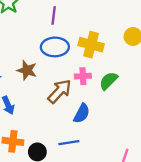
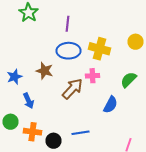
green semicircle: (109, 81) -> (128, 80), moved
blue semicircle: (82, 113) -> (110, 105), moved

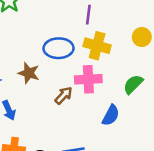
purple line: (68, 24) -> (88, 15), moved
pink cross: (92, 76) -> (88, 79), size x1.5
brown arrow: (72, 89) -> (64, 95), size x0.7

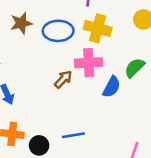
brown star: (29, 73) -> (21, 23), moved, turned -30
blue semicircle: (111, 115) -> (112, 87), moved

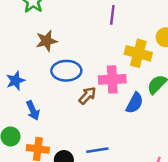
yellow cross: (98, 28) -> (138, 53), moved
blue ellipse: (58, 31) -> (66, 71), moved

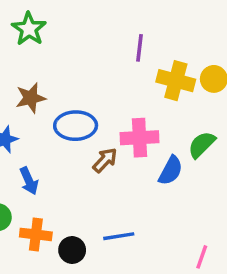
brown star: (46, 41) -> (31, 98), moved
yellow cross: (138, 53) -> (176, 81), moved

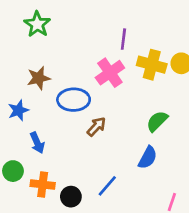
pink cross: (140, 138) -> (110, 73), moved, turned -32
green semicircle: (202, 145) -> (157, 121), moved
blue semicircle: (171, 171) -> (148, 158), moved
blue line: (119, 236) -> (107, 186), turned -40

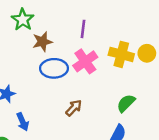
purple line: (123, 39) -> (83, 29), moved
brown star: (39, 78) -> (42, 42), moved
blue ellipse: (74, 100) -> (54, 68), moved

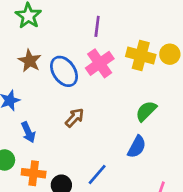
brown star: (42, 42) -> (30, 61), moved, turned -30
blue ellipse: (54, 68) -> (64, 71), turned 56
brown arrow: (74, 108) -> (75, 118), moved

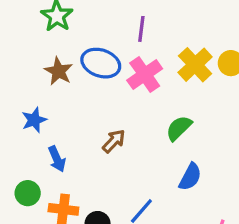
yellow cross: (141, 55) -> (195, 65), turned 32
blue ellipse: (64, 71) -> (101, 63), moved, turned -36
green semicircle: (146, 111) -> (179, 128), moved

